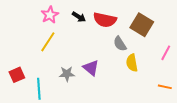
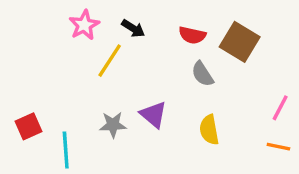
red semicircle: (105, 20) -> (192, 35), moved, size x0.7
yellow line: (48, 42) -> (110, 61), moved
pink line: (166, 53) -> (280, 108), moved
yellow semicircle: (132, 63) -> (209, 130), moved

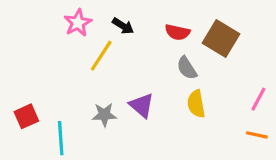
yellow semicircle: (209, 130) -> (196, 104), moved

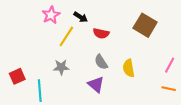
red semicircle: (177, 32) -> (101, 33), moved
gray semicircle: (187, 68) -> (101, 62), moved
purple triangle: (142, 105) -> (96, 85), moved
gray star: (104, 115) -> (61, 67), moved

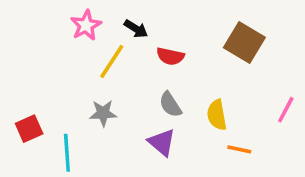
orange line: (169, 89) -> (239, 149), moved

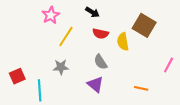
black arrow: (136, 29) -> (92, 12), moved
yellow semicircle: (217, 115) -> (123, 42), moved

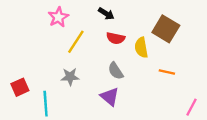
pink line: (169, 65) -> (191, 107), moved
orange line: (141, 88) -> (167, 72), moved

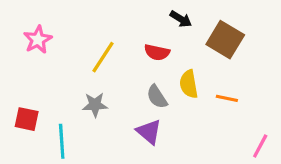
black arrow: (106, 14) -> (181, 19), moved
pink star: (58, 17) -> (38, 40), moved
yellow semicircle: (141, 48) -> (189, 84), moved
red square: (20, 87) -> (27, 119), turned 36

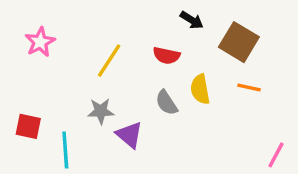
orange line: (227, 98) -> (249, 88), moved
purple triangle: (149, 132) -> (129, 135), moved

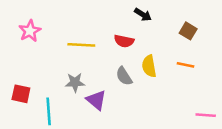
brown square: (239, 42) -> (188, 31), moved, size x0.6
yellow line: (109, 61) -> (81, 45), turned 60
pink line: (276, 155) -> (206, 115), turned 66

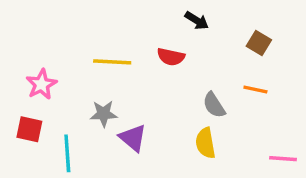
pink star: (30, 31) -> (41, 84), moved
yellow semicircle: (149, 66) -> (205, 143), moved
gray semicircle: (124, 76) -> (214, 105), moved

